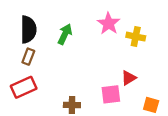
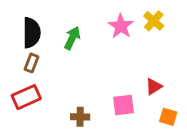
yellow cross: (136, 37) -> (154, 21), moved, turned 30
red triangle: (129, 78) -> (154, 87), moved

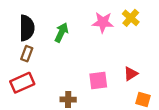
pink star: (121, 26) -> (103, 22), turned -30
pink square: (123, 105) -> (98, 81), moved

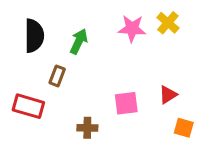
brown rectangle: (27, 54) -> (57, 76), moved
red rectangle: (22, 83) -> (28, 106), turned 40

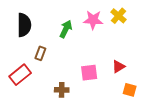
green arrow: (79, 41) -> (66, 29), moved
red rectangle: (28, 106) -> (20, 75), turned -55

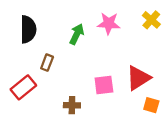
yellow cross: (118, 16) -> (151, 20), moved
red triangle: (118, 67) -> (138, 78), size x1.6

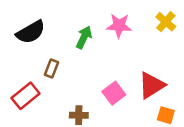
black semicircle: (28, 29) -> (31, 32), turned 60
pink square: (104, 85) -> (114, 93), turned -30

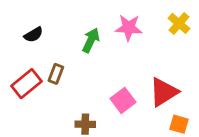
black semicircle: (31, 32) -> (33, 35), size x0.6
red rectangle: (26, 96) -> (26, 84), moved

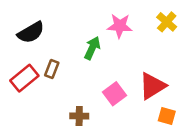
black semicircle: (33, 35) -> (31, 32), size x1.5
green arrow: (91, 40) -> (92, 48), moved

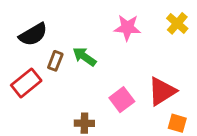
green arrow: (92, 48) -> (84, 57), moved, turned -80
brown rectangle: (52, 69) -> (55, 61), moved

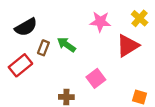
red triangle: (162, 91) -> (128, 46), moved

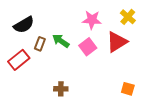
pink square: (96, 78) -> (88, 47), moved

